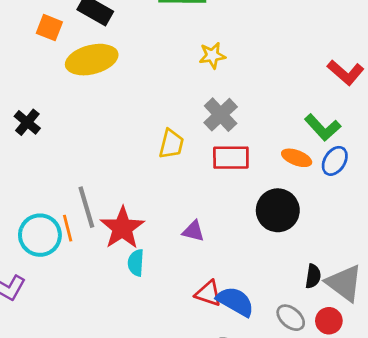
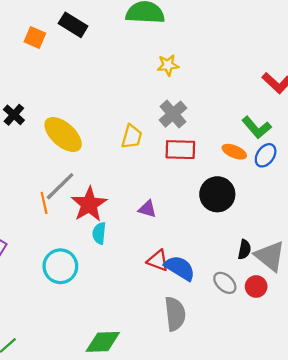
yellow ellipse: (92, 60) -> (63, 135), moved, turned 54
gray line: (86, 207) -> (60, 186), turned 60
cyan circle: (40, 235) -> (60, 266), moved

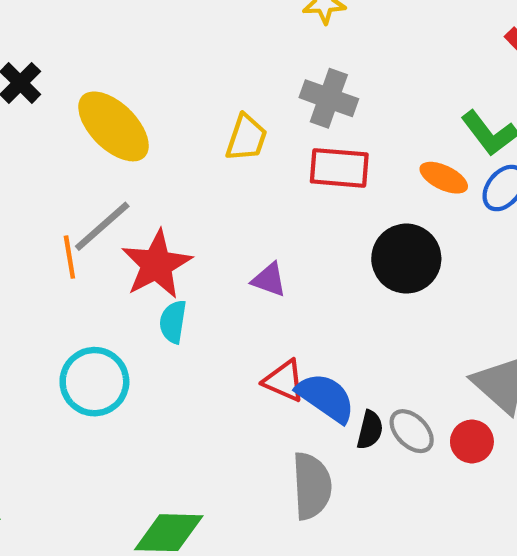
gray cross: (173, 114) -> (329, 98), turned -32
black semicircle: (244, 249) -> (370, 430), moved

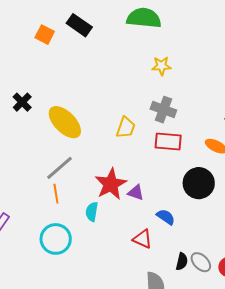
orange line: (69, 257) -> (56, 194), moved
red star: (157, 264) -> (111, 184), moved
blue semicircle: (326, 398) -> (166, 217), moved, size x0.7

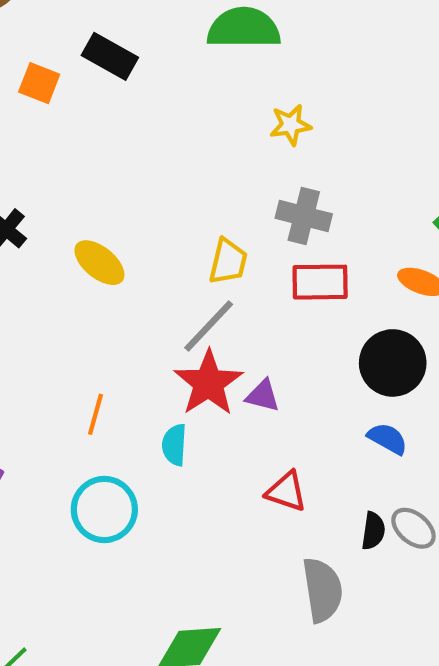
yellow ellipse: (65, 122) -> (99, 263), size x0.7
gray line: (59, 168) -> (209, 326), moved
orange line: (56, 194) -> (95, 414), turned 30
blue semicircle: (166, 217) -> (388, 439), moved

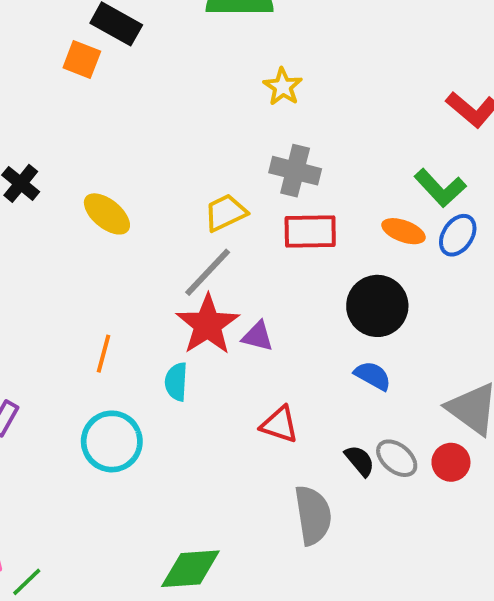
orange square: (39, 83) -> (82, 60), moved
yellow star: (291, 125) -> (283, 87), turned -30
yellow trapezoid: (228, 261) -> (225, 213), turned -129
black semicircle: (373, 531) -> (360, 461), turned -48

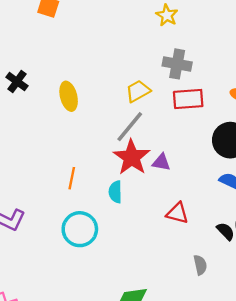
yellow ellipse: (107, 214) -> (69, 96), turned 40
gray semicircle: (313, 515) -> (200, 265), size x0.6

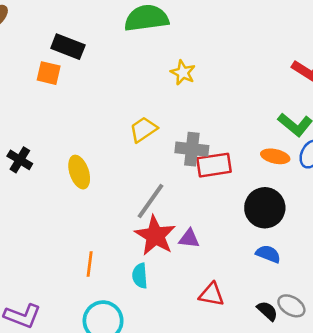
gray cross: (177, 64) -> (192, 149), moved
yellow trapezoid: (138, 91) -> (143, 129), moved

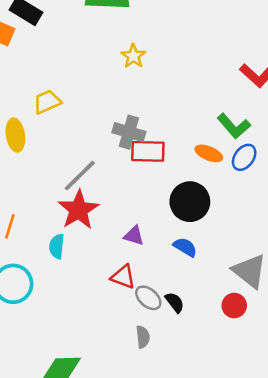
yellow trapezoid: (143, 129) -> (47, 102), moved
purple triangle: (189, 239) -> (134, 236), moved
gray ellipse: (291, 306) -> (148, 298), moved

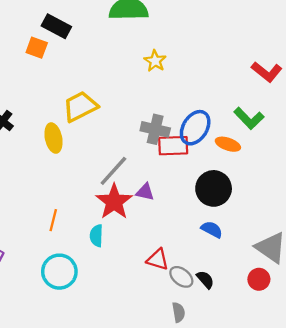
yellow trapezoid: (47, 102) -> (80, 106), size x1.4
blue ellipse: (244, 157) -> (195, 128), moved, size x1.4
purple triangle: (134, 236) -> (145, 192), moved

